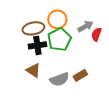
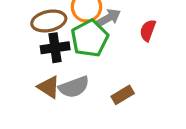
gray arrow: (85, 26) -> (108, 18), moved
gray semicircle: (59, 79) -> (74, 87), moved

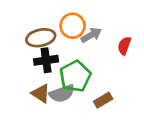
green pentagon: (90, 38) -> (75, 76), moved

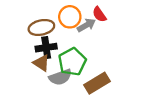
red semicircle: (124, 46) -> (99, 14), moved, turned -56
brown triangle: (41, 93) -> (41, 63), moved
brown rectangle: (103, 100) -> (97, 83), size x1.5

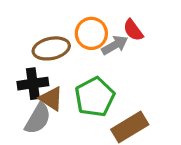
black cross: (46, 48) -> (33, 84), moved
gray semicircle: (60, 77) -> (38, 119), moved, turned -40

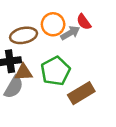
brown triangle: (51, 99) -> (24, 72), turned -36

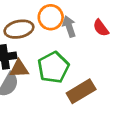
red semicircle: (84, 22) -> (101, 28), moved
gray arrow: (70, 33) -> (69, 26), turned -78

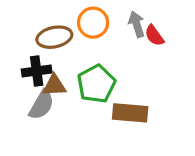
gray arrow: (69, 26) -> (137, 24), moved
brown rectangle: (81, 91) -> (130, 113), turned 36

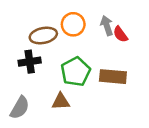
brown triangle: (54, 85) -> (61, 101), moved
gray semicircle: (41, 105) -> (20, 108), moved
brown rectangle: (130, 113) -> (113, 77), moved

